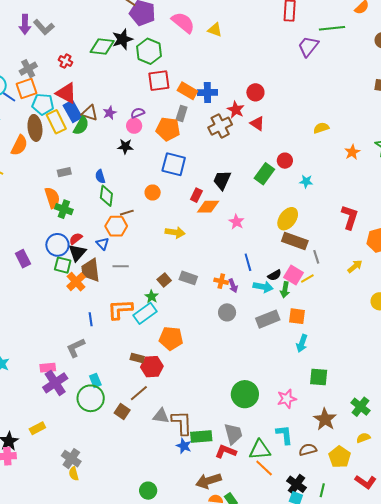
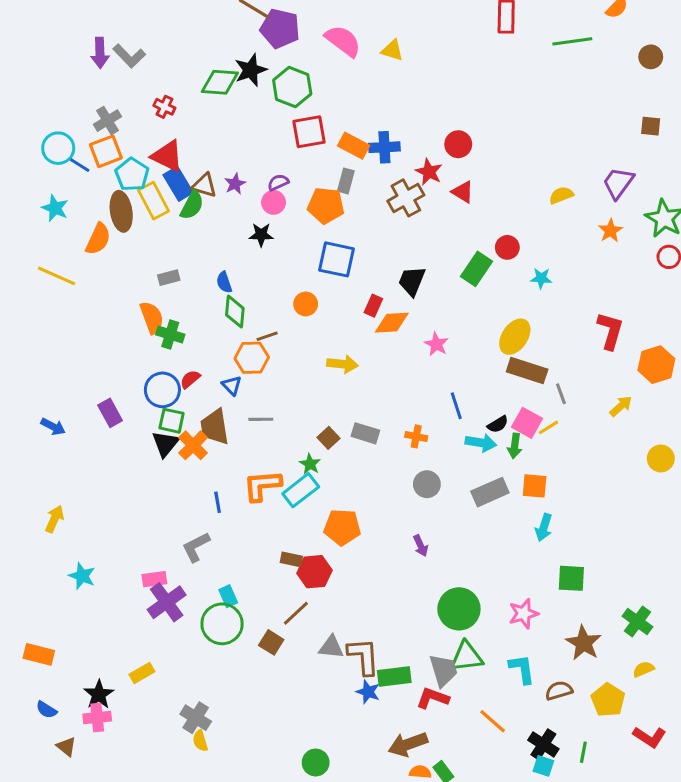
purple trapezoid: (308, 46) -> (618, 183), moved
cyan pentagon: (43, 104) -> (132, 174), turned 30
black triangle: (77, 253) -> (165, 444), moved
purple arrow: (233, 286) -> (421, 546), moved
green triangle: (260, 450) -> (467, 657), moved

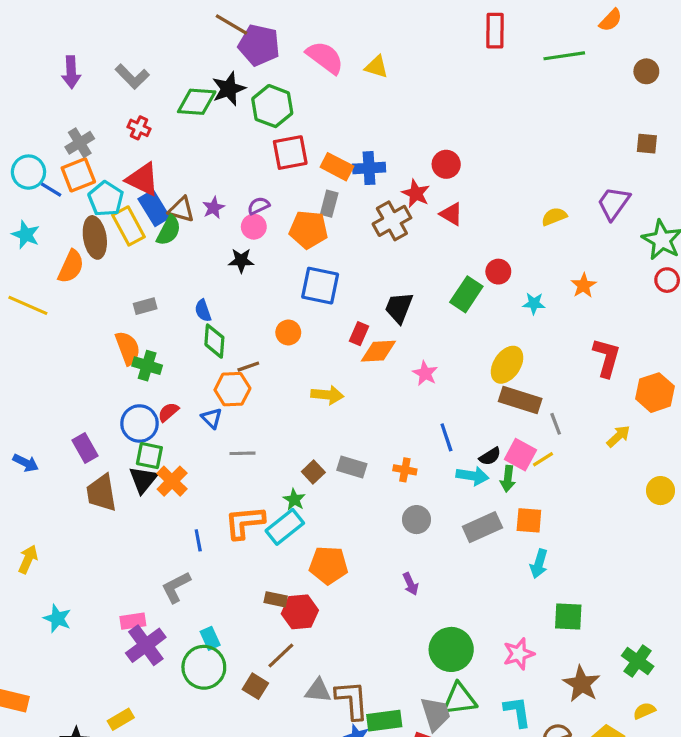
gray L-shape: (129, 56) -> (132, 77), moved
orange star: (610, 231) -> (584, 285), moved
brown trapezoid: (215, 427) -> (101, 493), moved

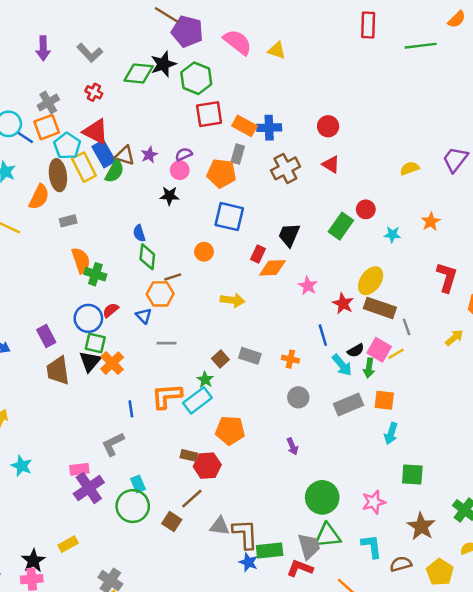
red star: (416, 193) -> (343, 304), moved
gray rectangle: (145, 306) -> (68, 221), moved
cyan arrow: (472, 476) -> (342, 365), turned 40

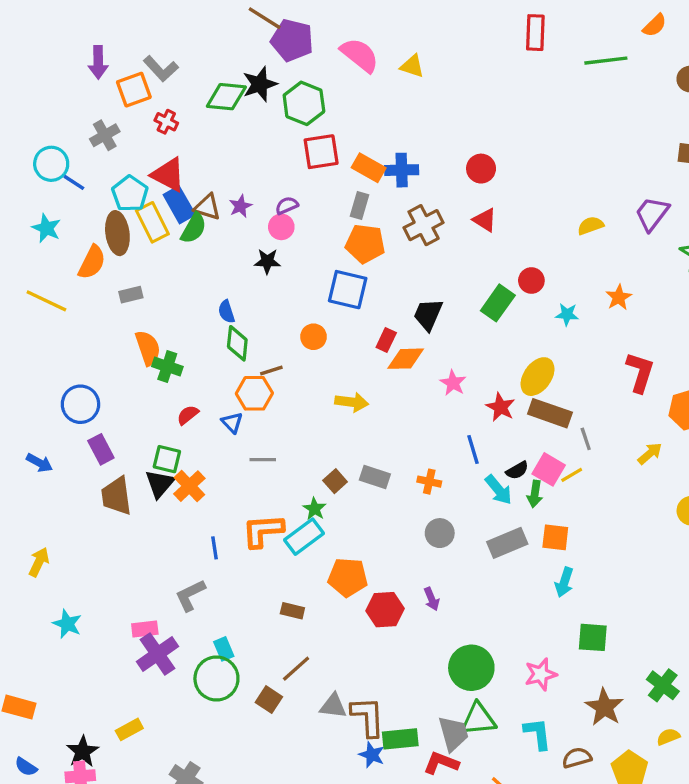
orange square: (47, 127) -> (134, 90), moved
orange pentagon: (221, 173) -> (365, 244), moved
blue circle: (88, 318) -> (80, 404), moved
red hexagon: (207, 466) -> (385, 610), moved

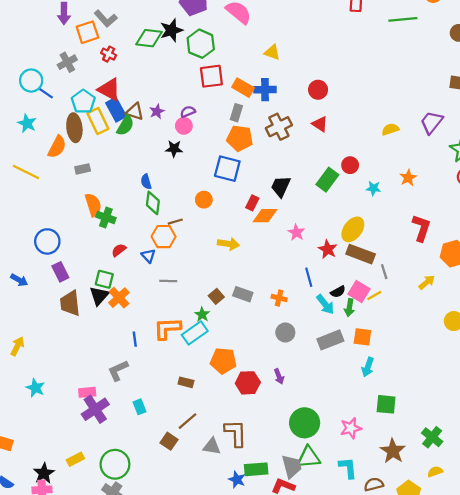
yellow triangle: (412, 66) -> (272, 52), moved
green circle: (216, 678) -> (115, 464), moved
brown L-shape: (368, 717) -> (236, 433), moved

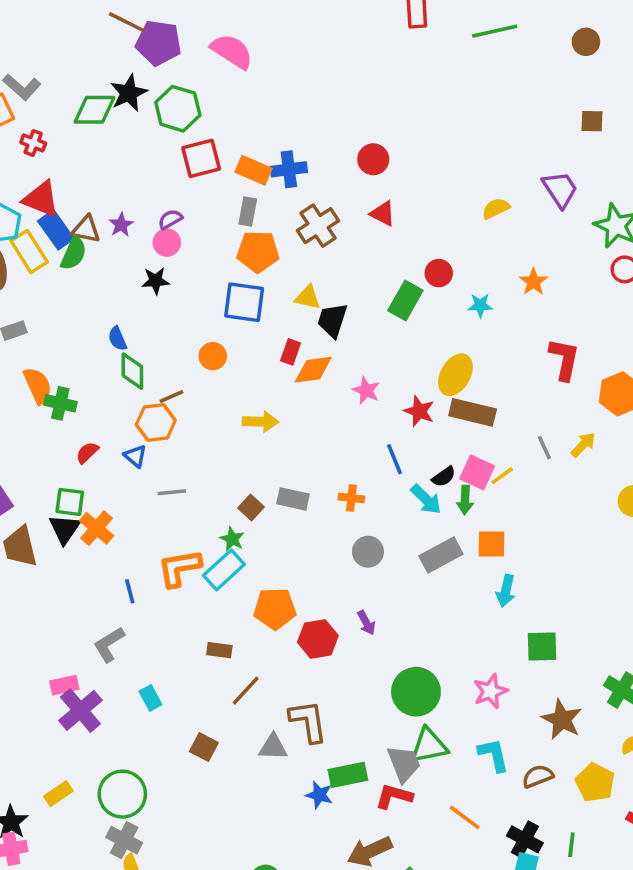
yellow triangle: (272, 52) -> (308, 297), moved
purple trapezoid: (432, 122) -> (560, 189), turned 115
gray line: (384, 272) -> (544, 448), moved
brown line: (188, 421) -> (246, 691), moved

